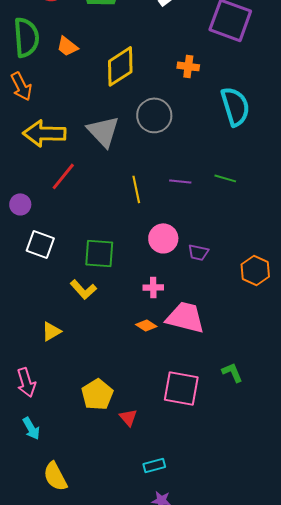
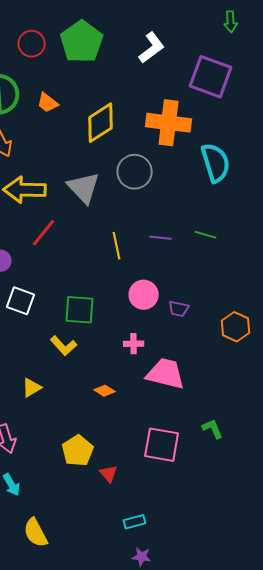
orange cross: (188, 66) -> (169, 123), size x2.0
orange diamond: (146, 325) -> (105, 391), moved

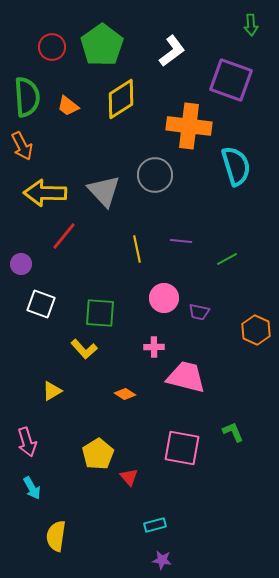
yellow diamond: (101, 123) -> (121, 99), moved
green line: (206, 235) -> (227, 259), moved, turned -45
yellow semicircle: (36, 533) -> (56, 536), turned 36

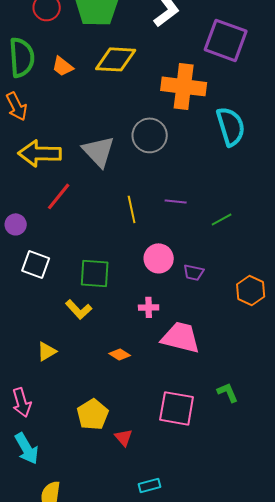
yellow diamond: (121, 99) -> (116, 59), turned 36
cyan arrow: (32, 488) -> (27, 448), size x1.4

